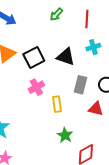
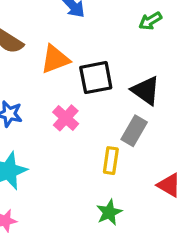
gray rectangle: (80, 85) -> (134, 131), moved
pink cross: (36, 87) -> (66, 118), moved, turned -35

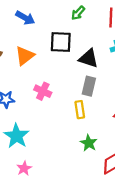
black square: (96, 78) -> (61, 42), moved, turned 30

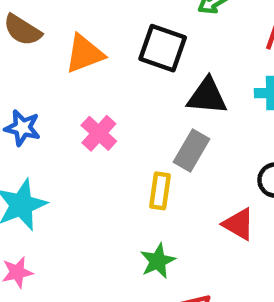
black triangle: (89, 58) -> (207, 96), turned -30

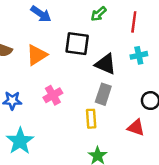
black triangle: (207, 96) -> (106, 64), turned 30
pink cross: (99, 133) -> (53, 95), turned 30

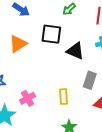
gray rectangle: (103, 94) -> (90, 80), moved
pink cross: (53, 95) -> (28, 98), moved

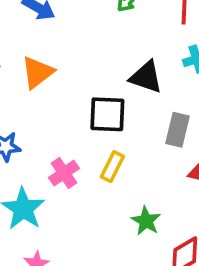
black square: (51, 34) -> (107, 114), moved
yellow rectangle: (64, 97) -> (112, 167), moved, turned 35

